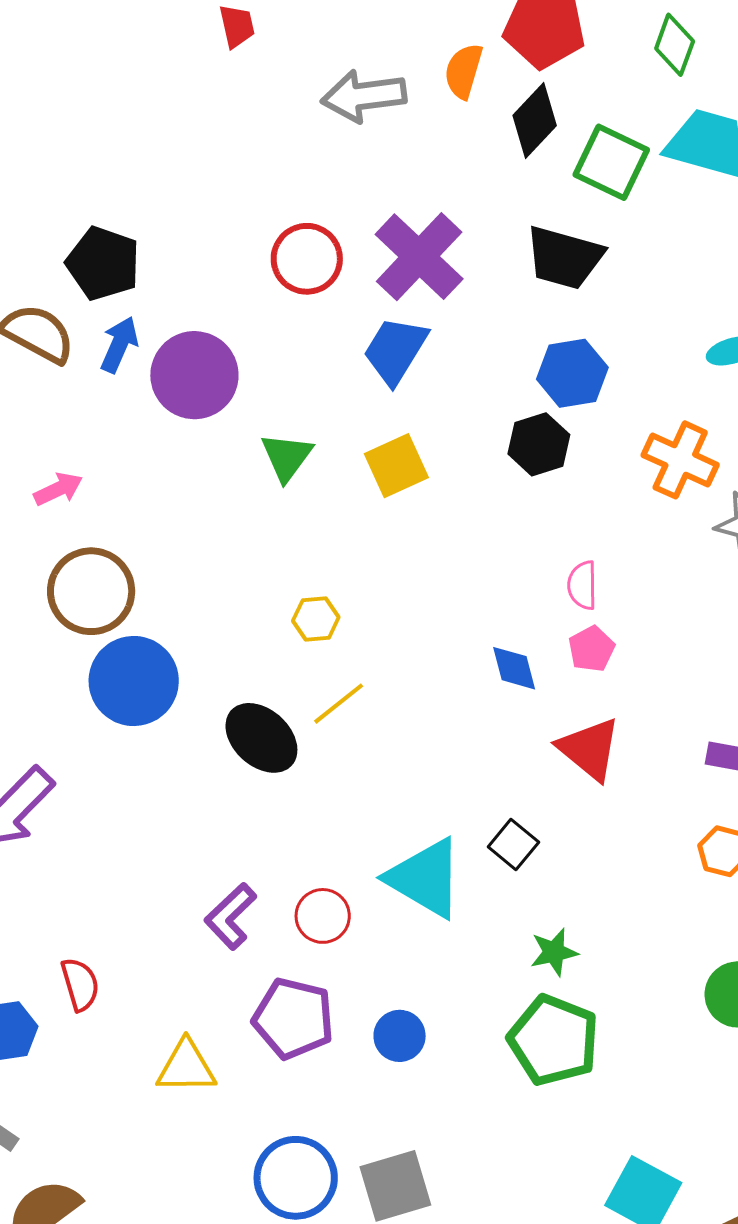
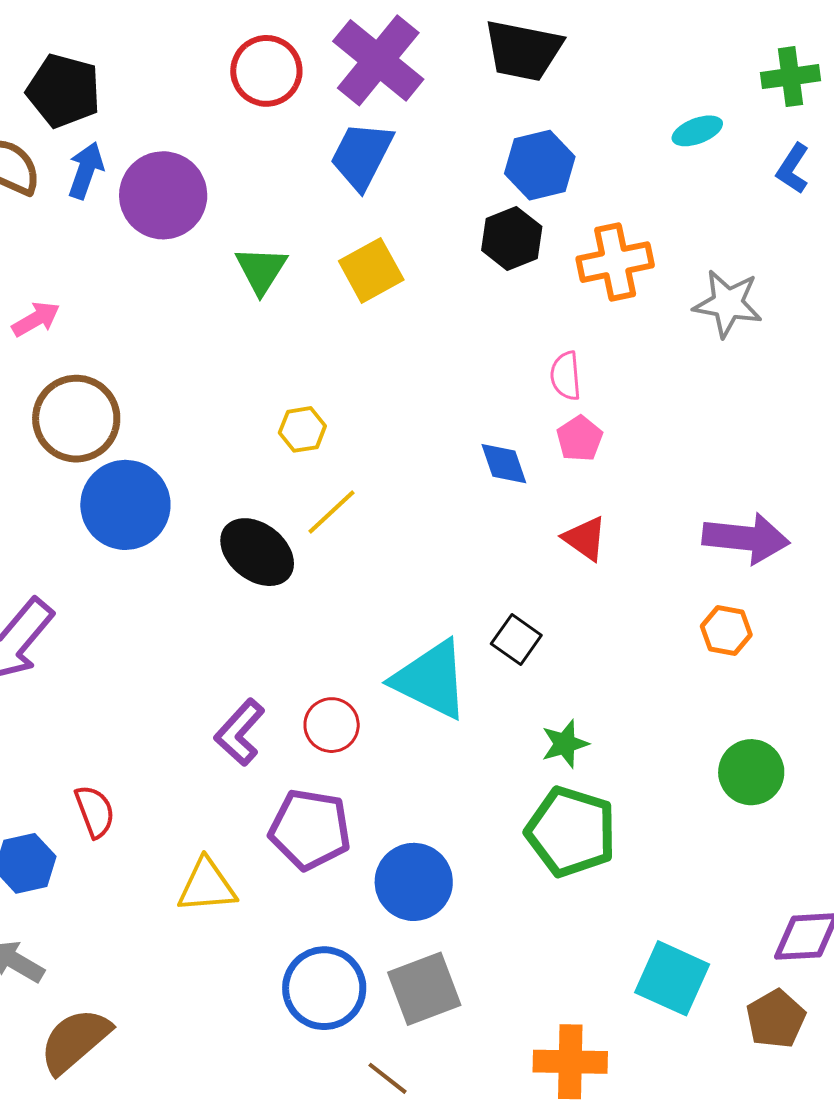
orange cross: (680, 460) -> (615, 262), moved, turned -32
red triangle: (589, 749) -> (585, 538), size x0.7
blue circle: (400, 1036) -> (414, 882), moved, size x1.5

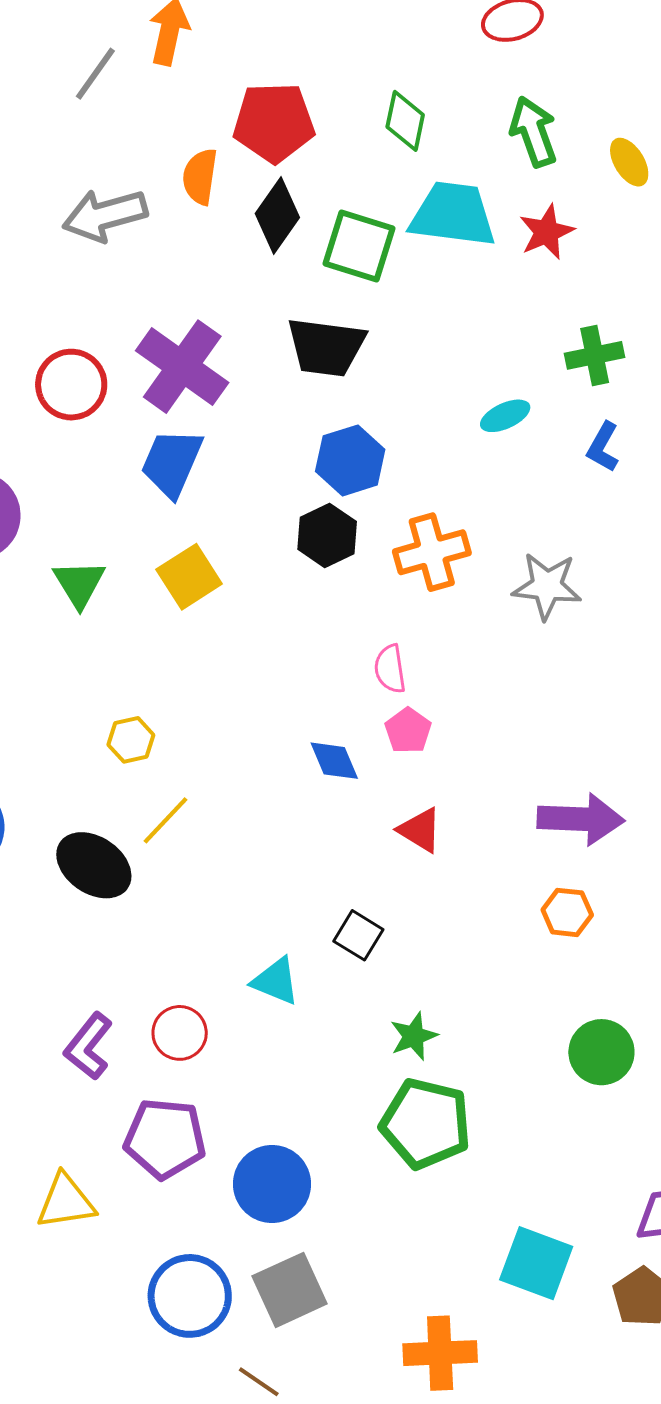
cyan triangle: (431, 680) -> (276, 981), size x0.6

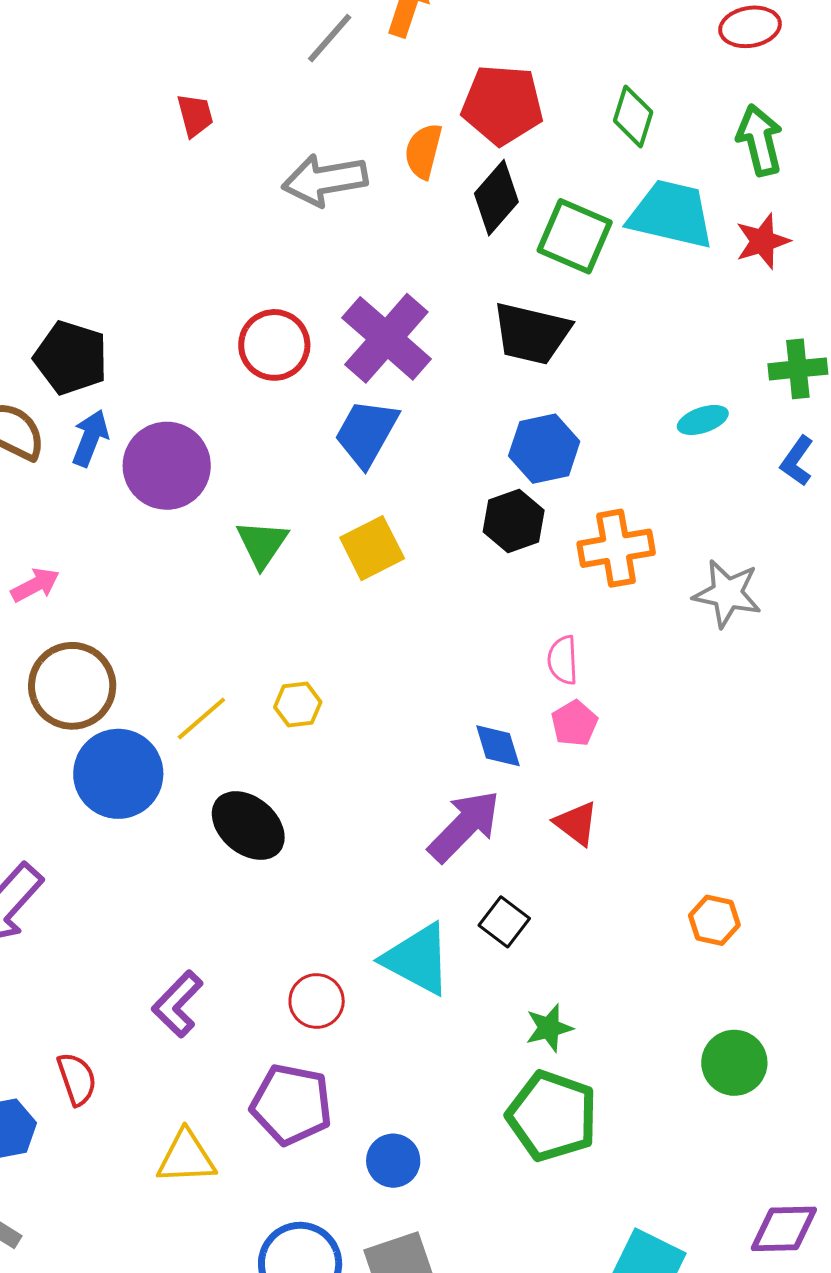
purple arrow: (581, 819) -> (464, 826), moved, turned -54
yellow line: (165, 820) -> (201, 719), moved
cyan triangle: (276, 981) -> (417, 959), size x1.5
purple L-shape: (88, 1046) -> (177, 1004), moved
blue circle: (272, 1184) -> (393, 1161), size x0.7

